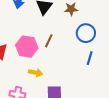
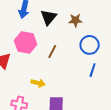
pink hexagon: (27, 47) -> (26, 42), moved

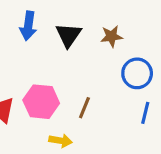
pink hexagon: (26, 42) -> (41, 102), moved
brown line: (52, 51) -> (84, 108), moved

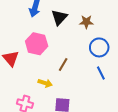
pink hexagon: (41, 102) -> (37, 44), moved
blue line: (145, 113) -> (101, 73), turned -48

